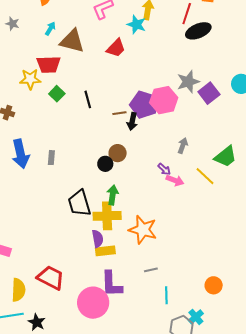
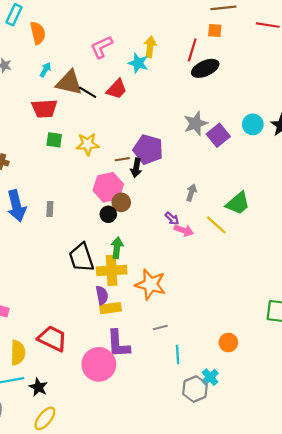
yellow star: (30, 79) -> (88, 144), moved
green square: (57, 94) -> (54, 140), turned -35
black line: (88, 99) -> (88, 92), moved, turned -42
pink hexagon: (164, 100) -> (108, 187), moved

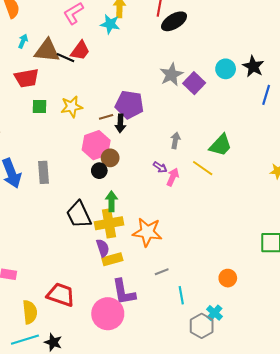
red trapezoid: (117, 89) -> (80, 51), moved
gray rectangle: (50, 209) -> (44, 172), size x1.5
pink arrow: (184, 230) -> (173, 177), turned -78

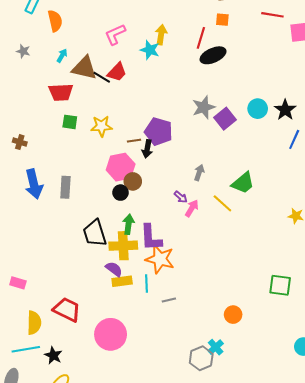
purple semicircle: (103, 248) -> (114, 269), turned -42
purple L-shape: (124, 292) -> (151, 238), moved
cyan line: (181, 295) -> (147, 284), moved

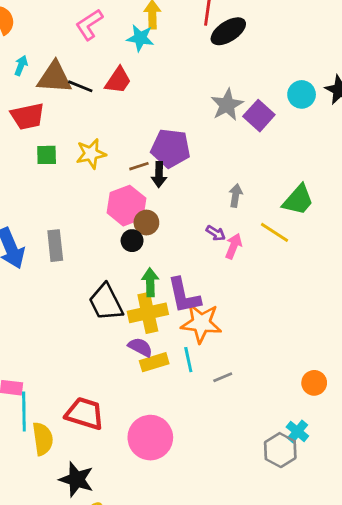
red trapezoid: (117, 72) -> (118, 80), moved
cyan line: (26, 349) -> (24, 412), moved, turned -72
black star: (53, 355) -> (76, 479), size x1.4

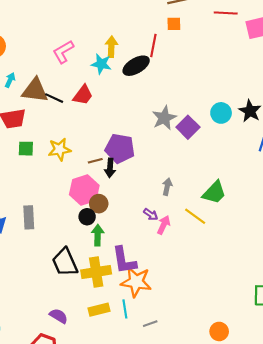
black ellipse: (228, 31) -> (136, 66), moved
green arrow: (150, 282) -> (98, 235), moved
purple semicircle: (140, 347) -> (59, 316), moved

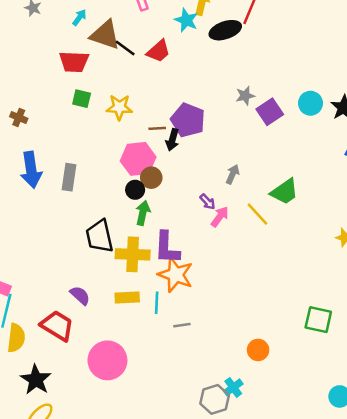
gray star: (164, 118) -> (245, 96), size x0.7

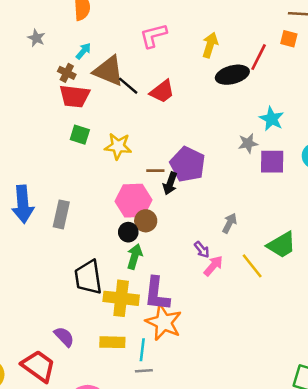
cyan star: (186, 20) -> (272, 119), moved
purple square: (270, 112) -> (272, 162), turned 30
brown cross: (19, 117) -> (67, 73), moved
gray line: (182, 325) -> (144, 371), moved

